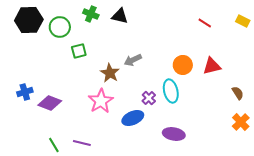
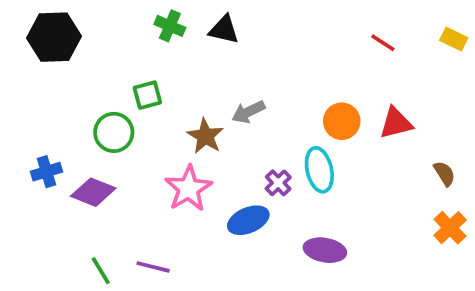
green circle: (60, 27) -> (114, 132), moved

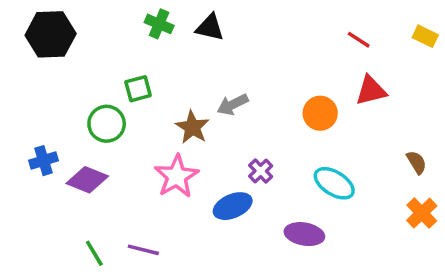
red triangle: (396, 123) -> (371, 90), moved
cyan ellipse: (319, 170) -> (334, 183), moved, turned -45

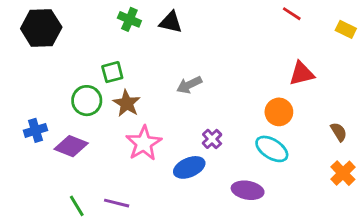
red line: (359, 40) -> (292, 14), moved
orange circle: (320, 113) -> (279, 112), moved
brown star: (192, 127) -> (127, 103), moved

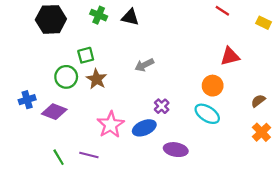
black hexagon: (41, 28) -> (51, 19), moved
brown semicircle: (339, 132) -> (258, 101), turned -96
pink star: (144, 143) -> (111, 125), moved
purple ellipse: (248, 190) -> (176, 150), moved

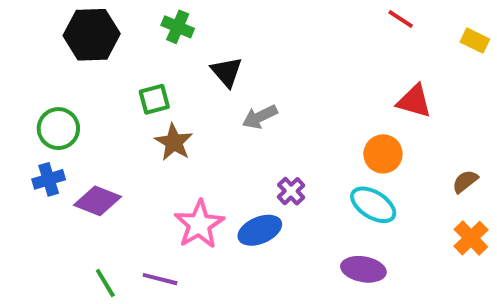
black triangle: (130, 17) -> (227, 72), moved, turned 36
red triangle: (230, 56) -> (414, 101), turned 30
green circle: (66, 77) -> (58, 129), moved
purple ellipse: (176, 150) -> (363, 269), moved

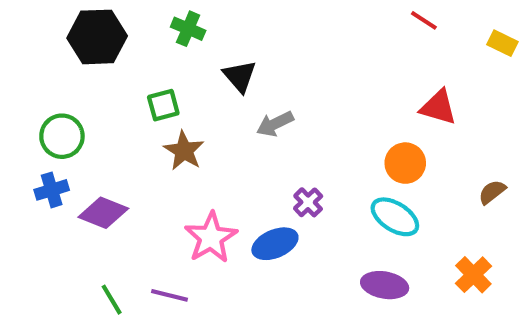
orange cross: (471, 238) -> (473, 275), moved

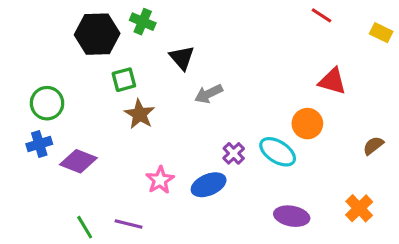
black hexagon: (97, 37) -> (97, 34), moved
cyan ellipse: (395, 217) -> (278, 152), moved
pink star: (211, 238) -> (160, 180), size x0.7

